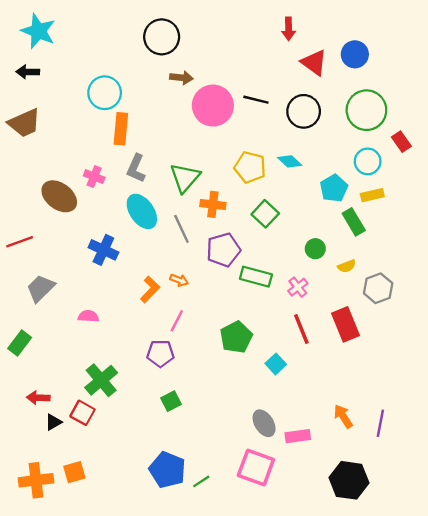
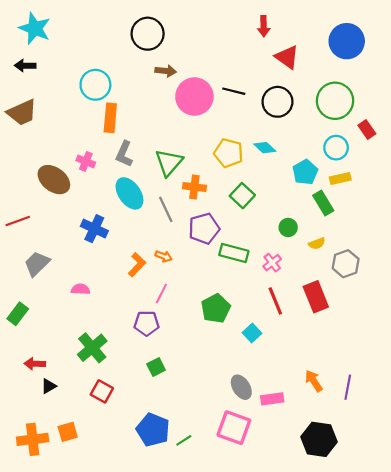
blue circle: (355, 54) -> (347, 41), moved, size x1.4
red square: (82, 413) -> (102, 391), moved

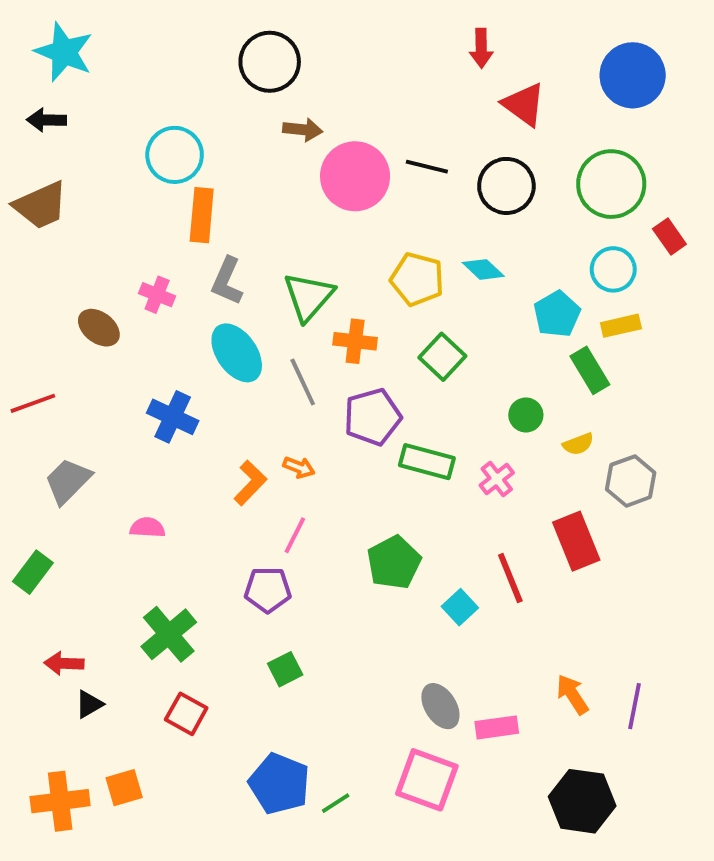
brown ellipse: (54, 180) -> (99, 328), size x0.7
red line: (275, 301) -> (510, 578), moved

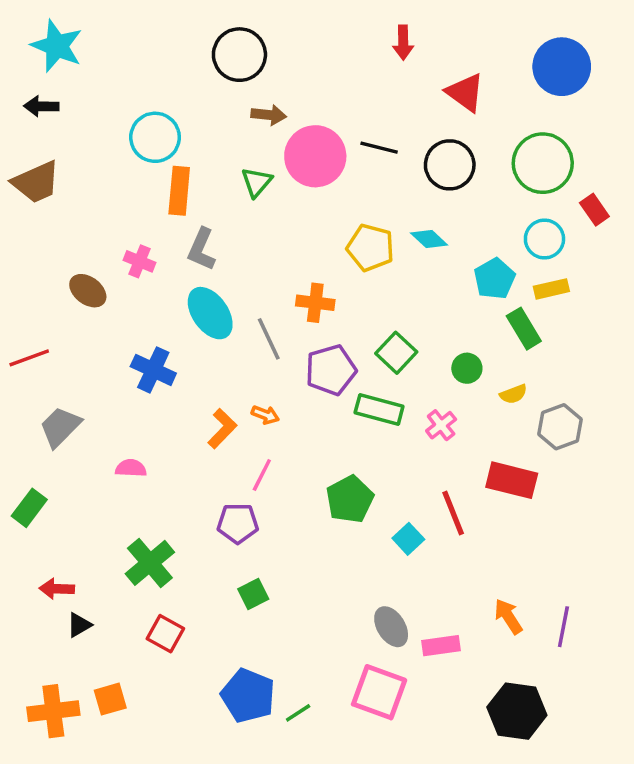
red arrow: (481, 48) -> (403, 43), moved
green triangle: (308, 297) -> (257, 182), moved, size x0.7
green square: (442, 357) -> (396, 353), moved
red rectangle: (576, 541) -> (512, 480), turned -54

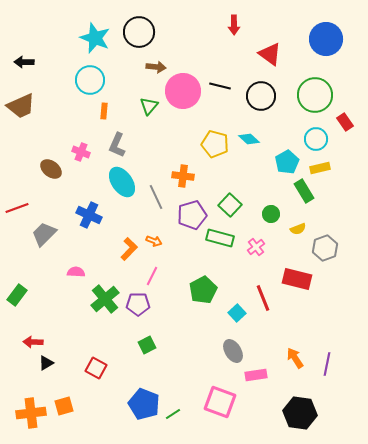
cyan star: (57, 46) -> (95, 38), moved
orange rectangle: (179, 191) -> (104, 111), size x0.6
gray trapezoid: (60, 427) -> (44, 234), moved
green cross: (150, 563) -> (105, 299), moved
gray ellipse: (391, 627) -> (233, 351), moved

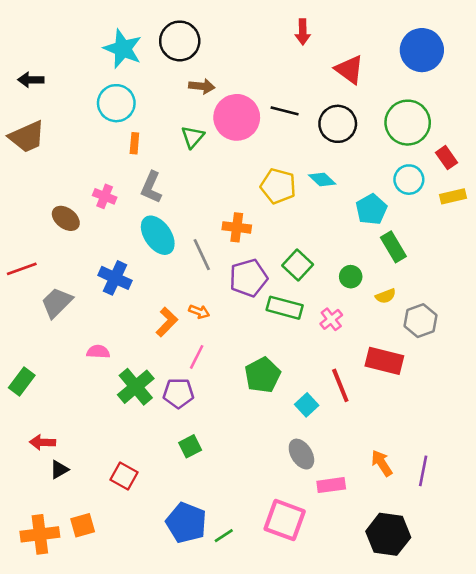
yellow rectangle: (320, 168) -> (453, 196), moved

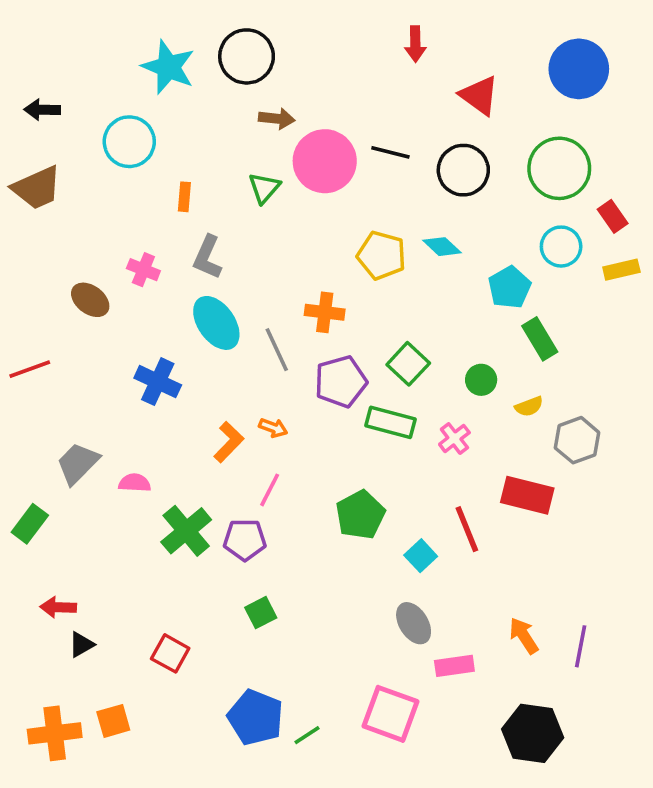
cyan circle: (116, 103) -> (129, 142), moved
gray trapezoid: (57, 303) -> (78, 463), moved

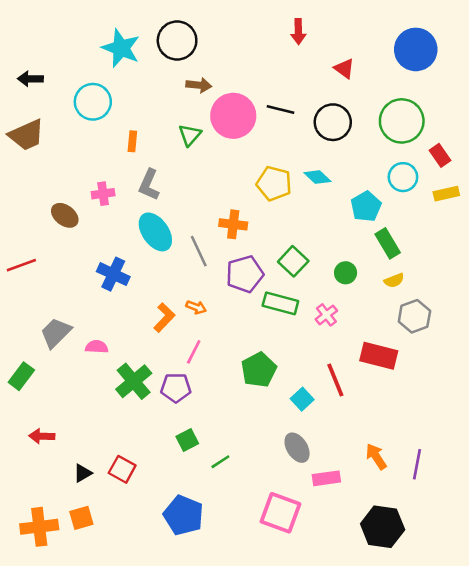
red triangle: (479, 95) -> (344, 69), size x0.7
pink cross: (143, 270) -> (103, 194), turned -30
yellow semicircle: (529, 406) -> (394, 280), moved
black triangle: (81, 645) -> (83, 473), moved
green line: (307, 735) -> (220, 462), moved

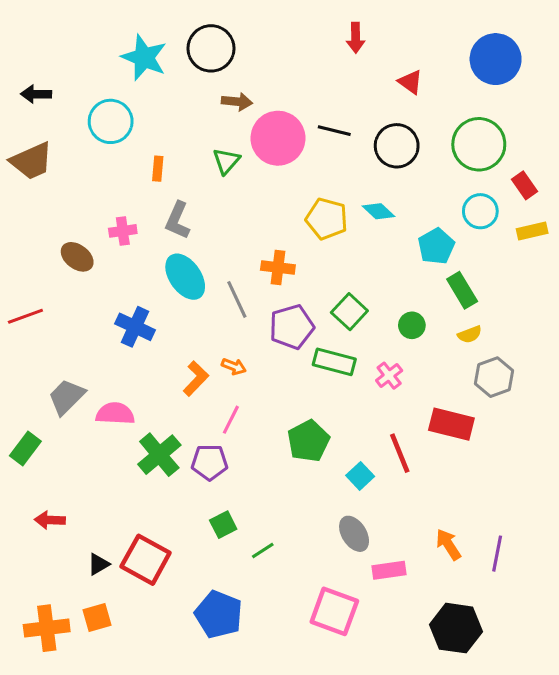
pink semicircle: (97, 347) -> (115, 414), size x1.4
red square: (122, 469) -> (146, 560), size x1.5

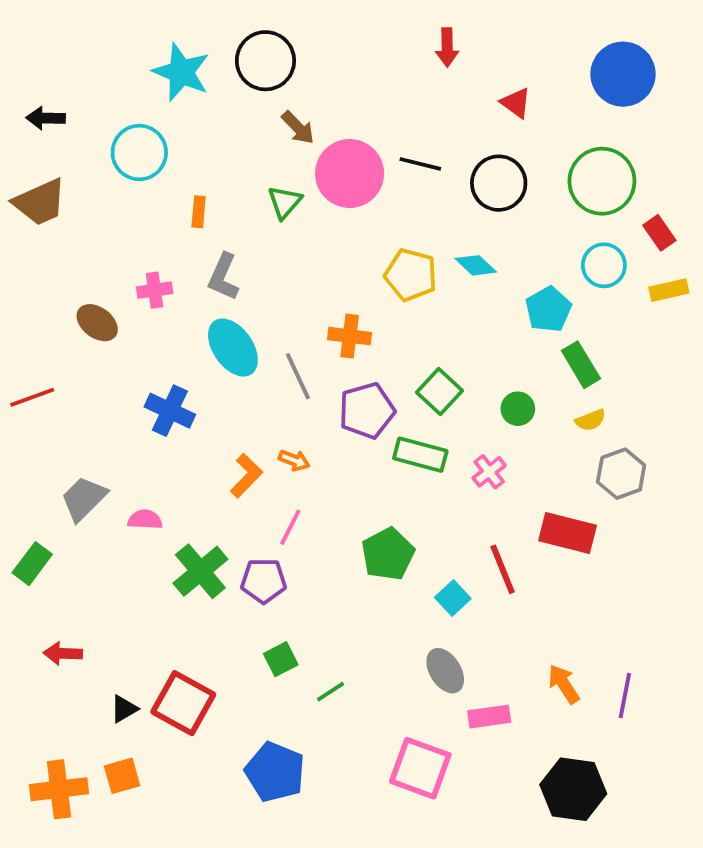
brown arrow: (237, 102) -> (298, 128), turned 40
pink semicircle: (115, 414) -> (145, 520), size x0.7

